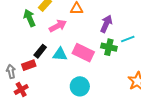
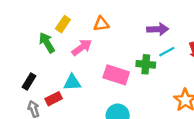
purple arrow: (106, 24) -> (158, 29), moved, turned 72
black rectangle: (40, 51) -> (29, 82), moved
cyan triangle: (60, 54) -> (72, 82), moved

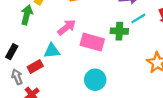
green arrow: (47, 43) -> (27, 15), turned 48
pink arrow: (82, 47) -> (67, 27), moved

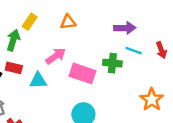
cyan line: (138, 18) -> (134, 51), turned 48
red rectangle: (35, 67) -> (14, 68), moved, turned 40

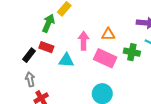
orange triangle: (68, 22) -> (108, 34), moved
pink arrow: (56, 56) -> (84, 41), turned -60

